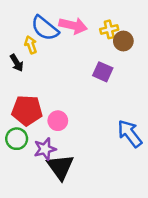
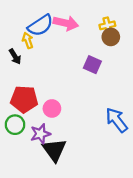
blue semicircle: (45, 28) -> (40, 25), turned -72
yellow cross: (109, 29) -> (107, 25), moved

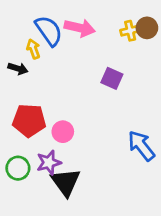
blue semicircle: (40, 25) -> (49, 31), turned -92
brown circle: (111, 37) -> (147, 28), moved
black arrow: (15, 57) -> (18, 69), turned -42
green circle: (15, 125) -> (18, 168), moved

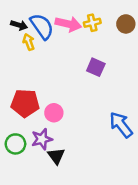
yellow cross: (130, 31) -> (92, 23), moved
black arrow: (18, 69) -> (19, 25), moved
black triangle: (66, 182) -> (56, 156), size x0.7

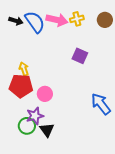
yellow arrow: (29, 42) -> (24, 69), moved
green circle: (15, 144) -> (27, 126), moved

